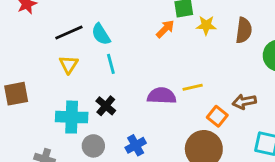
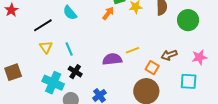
cyan semicircle: (101, 34) -> (70, 13), moved
cyan line: (111, 64) -> (69, 49), moved
cyan cross: (72, 117) -> (53, 83), turned 30

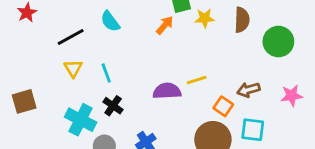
cyan square: (189, 81) -> (253, 130), moved

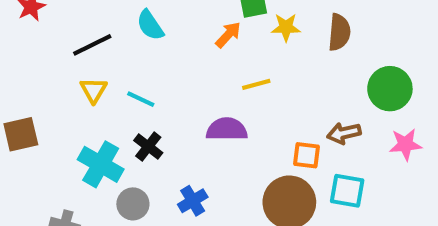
green circle: (278, 42) -> (390, 89), moved
cyan line: (106, 73) -> (141, 99), turned -48
yellow line: (197, 80) -> (256, 84), moved
orange square: (223, 106) -> (307, 155), turned -30

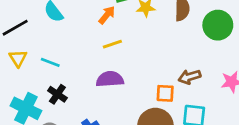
yellow line: (256, 84) -> (112, 44), moved
green circle: (390, 89) -> (218, 25), moved

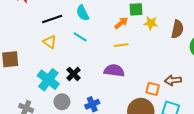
yellow triangle: (18, 58) -> (50, 42), turned -32
cyan line: (50, 62) -> (80, 37), moved

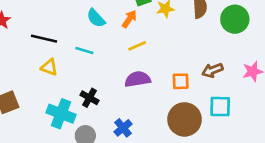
cyan semicircle: (83, 13) -> (96, 18), moved
black line: (52, 19) -> (44, 39), turned 48
orange square: (153, 89) -> (181, 81), moved

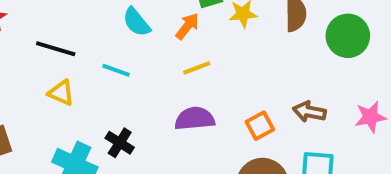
brown arrow: (212, 70) -> (309, 112), turned 30
orange square: (181, 81) -> (260, 126), turned -30

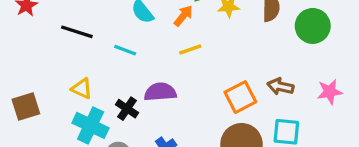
yellow triangle: (61, 93) -> (82, 89), moved
purple semicircle: (195, 119) -> (160, 92), moved
orange square: (260, 126) -> (240, 97), size x1.4

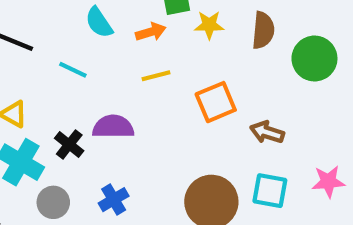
orange arrow: (183, 16) -> (151, 32), turned 30
pink star: (330, 92) -> (328, 182), moved
orange square: (240, 97) -> (216, 102), moved

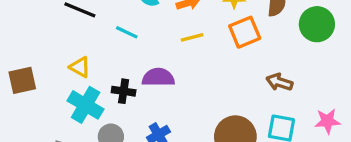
orange square: (216, 102) -> (245, 32), moved
black cross: (69, 144) -> (124, 91), turned -30

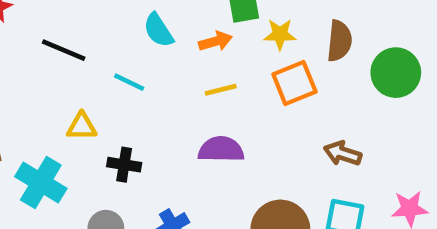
yellow triangle: (80, 67) -> (82, 126), moved, turned -30
purple semicircle: (158, 77) -> (221, 149), moved
cyan cross: (86, 105) -> (41, 183), moved

